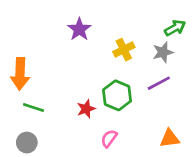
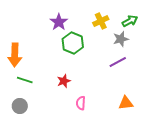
yellow cross: (124, 50) -> (101, 21), moved
green hexagon: (117, 95) -> (73, 43), moved
pink semicircle: (109, 138) -> (81, 103), turned -32

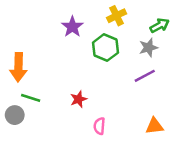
yellow cross: (101, 21) -> (117, 16), moved
green hexagon: (73, 43) -> (105, 48), moved
gray circle: (20, 106) -> (15, 115), moved

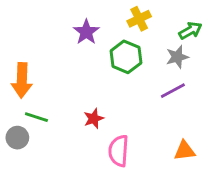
pink semicircle: (99, 126) -> (119, 151), size x1.5

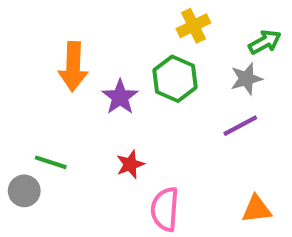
purple star: (86, 32) -> (120, 97), moved
orange arrow: (22, 80) -> (73, 67), moved

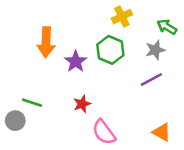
green arrow: (265, 42) -> (167, 27), turned -120
pink semicircle: (165, 209) -> (104, 132), turned -40
orange triangle: (257, 209) -> (162, 132), turned 36

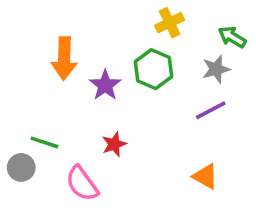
pink semicircle: (104, 132) -> (82, 184), moved
orange triangle: (162, 132) -> (205, 176), moved

